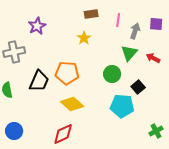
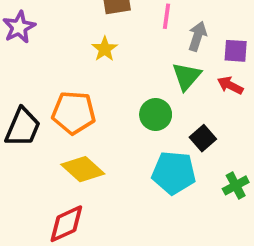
purple square: (156, 24) -> (236, 51), moved
green cross: (156, 131) -> (236, 185), moved

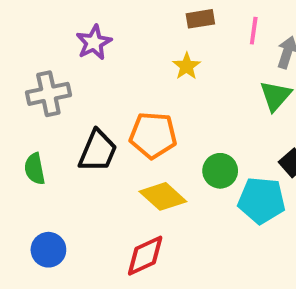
green circle: (156, 114) -> (220, 171), moved

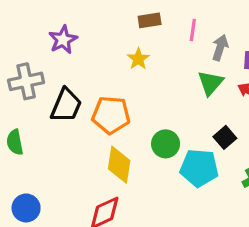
black trapezoid: (98, 151) -> (66, 105), moved
yellow diamond: (163, 196) -> (119, 165), turned 57

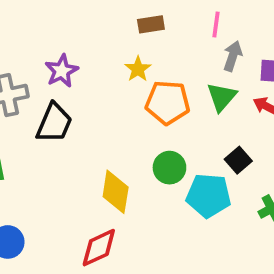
pink line: (193, 30) -> (216, 24), moved
purple star: (63, 40) -> (62, 71), moved
orange pentagon: (111, 115) -> (168, 103), moved

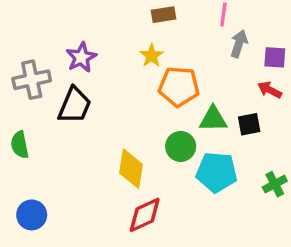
green triangle: (222, 97) -> (213, 119), moved, turned 48
black square: (238, 160) -> (249, 124), moved, turned 30
red diamond: (99, 248) -> (145, 215), moved

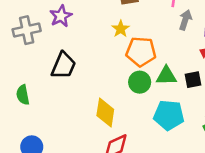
purple star: (81, 57) -> (61, 16), moved
gray cross: (32, 80) -> (27, 30), moved
green circle: (181, 146) -> (140, 82), moved

